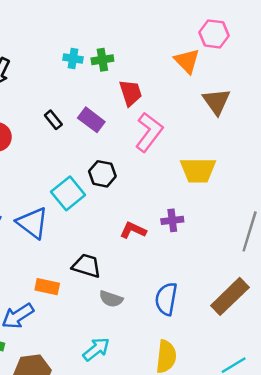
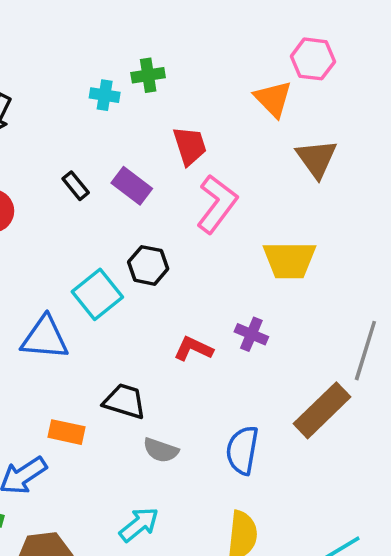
green cross: (102, 60) -> (148, 75), moved
purple cross: (172, 220) -> (251, 334), turned 30
blue triangle: (32, 223) -> (45, 338), turned -32
brown rectangle: (230, 296) -> (322, 410), moved

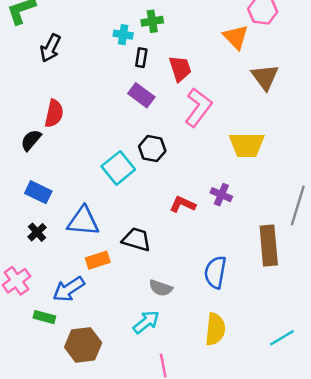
black rectangle: (76, 186) -> (141, 58), moved, turned 48
blue triangle: (45, 338) -> (83, 221), moved
brown rectangle: (322, 410) -> (269, 246), turned -51
orange rectangle: (67, 432) -> (98, 260), turned -30
gray semicircle: (161, 450) -> (161, 288), moved

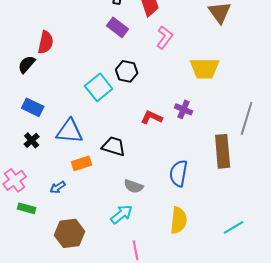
pink L-shape: (198, 107) -> (165, 37), size x0.7
blue arrow: (69, 289) -> (58, 187), size x0.6
green rectangle: (44, 317) -> (27, 208), moved

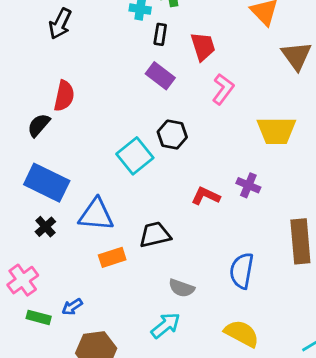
blue rectangle: (33, 107) -> (47, 183), size x1.5
black trapezoid: (114, 146) -> (155, 235), turned -30
blue arrow: (58, 187) -> (72, 307), moved
yellow semicircle: (179, 220) -> (242, 333), turned -68

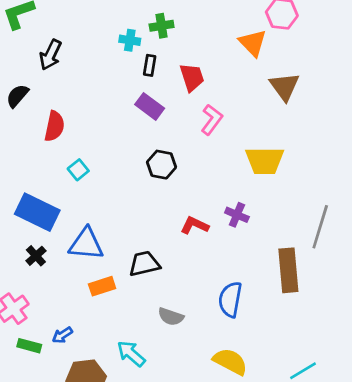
black semicircle: (39, 125) -> (17, 96), moved
cyan square: (135, 156) -> (78, 170), moved, size x0.6
cyan arrow: (166, 325) -> (131, 354), moved, turned -100

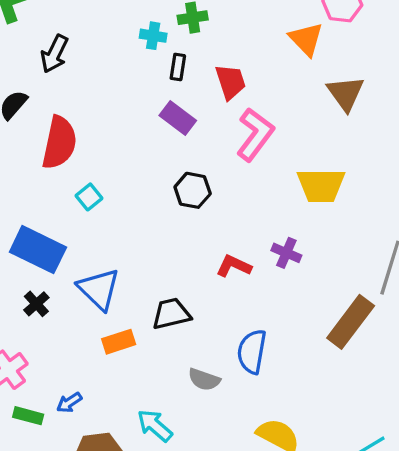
pink L-shape: (212, 120) -> (255, 134), size x1.4
red semicircle: (54, 126) -> (59, 143), size x1.4
blue triangle: (86, 244) -> (99, 289), turned 39
brown rectangle: (288, 270) -> (351, 322), turned 42
blue semicircle: (230, 299) -> (252, 352), moved

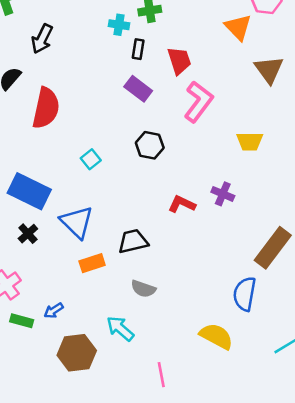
yellow trapezoid: (321, 185) -> (250, 141), size x0.7
cyan square: (89, 197) -> (91, 159), moved
blue semicircle: (252, 352) -> (245, 294), moved
gray semicircle: (204, 380) -> (143, 289), moved

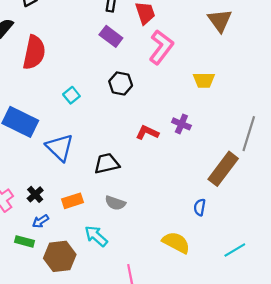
black cross: (28, 234) -> (35, 194), moved
orange rectangle: (92, 263) -> (73, 201), moved
blue semicircle: (245, 294) -> (200, 207), size x0.6
green rectangle: (22, 321) -> (24, 241), moved

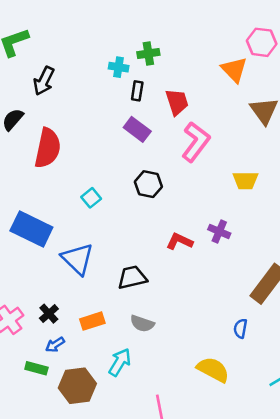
cyan arrow: (96, 236) -> (120, 362), turned 80

